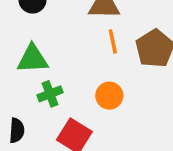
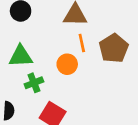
orange circle: (109, 96) -> (67, 64), moved

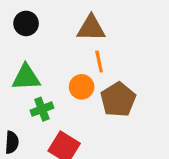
brown pentagon: (114, 48) -> (118, 100), moved

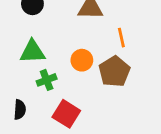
orange line: (99, 61) -> (121, 38), moved

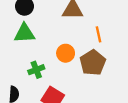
green triangle: (32, 52) -> (24, 33), moved

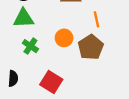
green cross: (36, 70) -> (30, 46), moved, turned -35

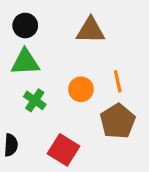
orange line: (96, 19) -> (118, 81), moved
brown pentagon: (91, 47) -> (118, 121), moved

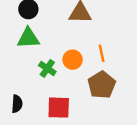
green cross: (35, 100) -> (47, 68), moved
red square: (63, 150) -> (59, 108), turned -30

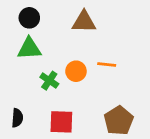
orange line: (102, 53) -> (107, 65), turned -72
brown pentagon: (102, 85) -> (119, 121), moved

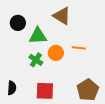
black circle: (29, 18) -> (18, 23), moved
brown triangle: (84, 22) -> (62, 16), turned 30
green triangle: (29, 49) -> (38, 36), moved

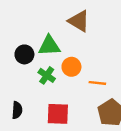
black circle: (18, 23) -> (24, 54), moved
orange line: (79, 48) -> (97, 83), moved

